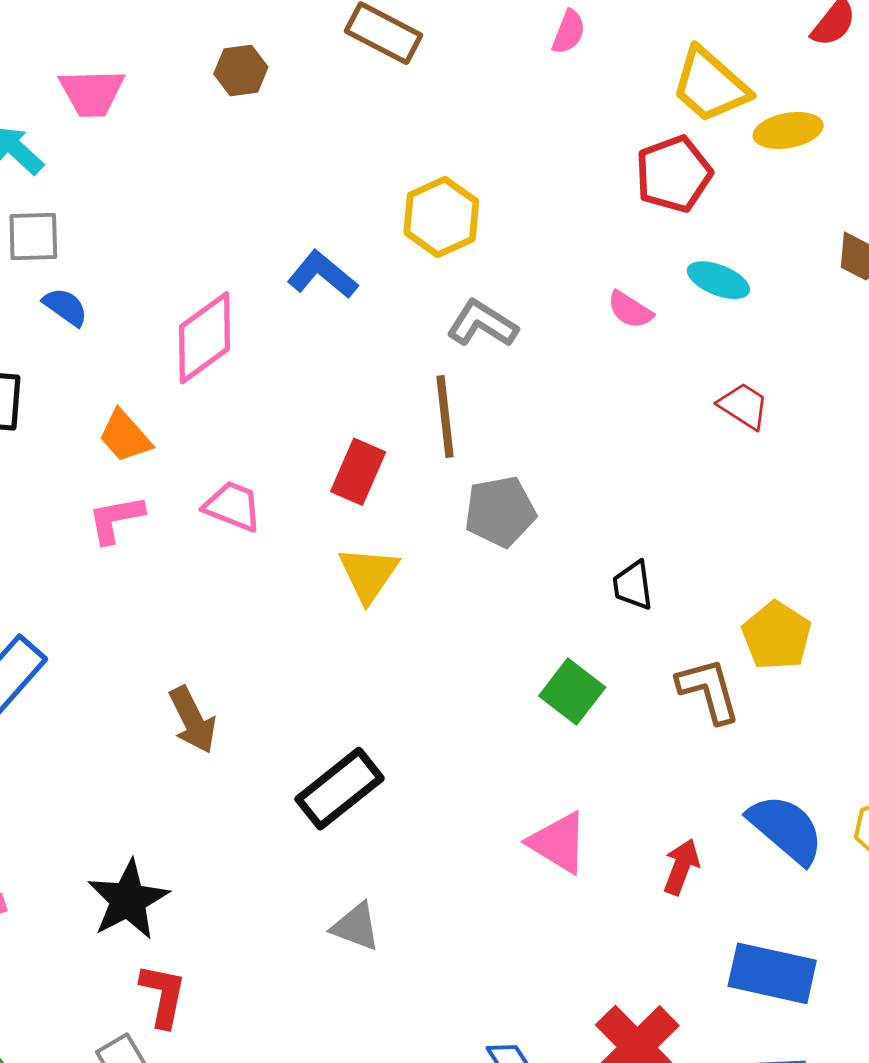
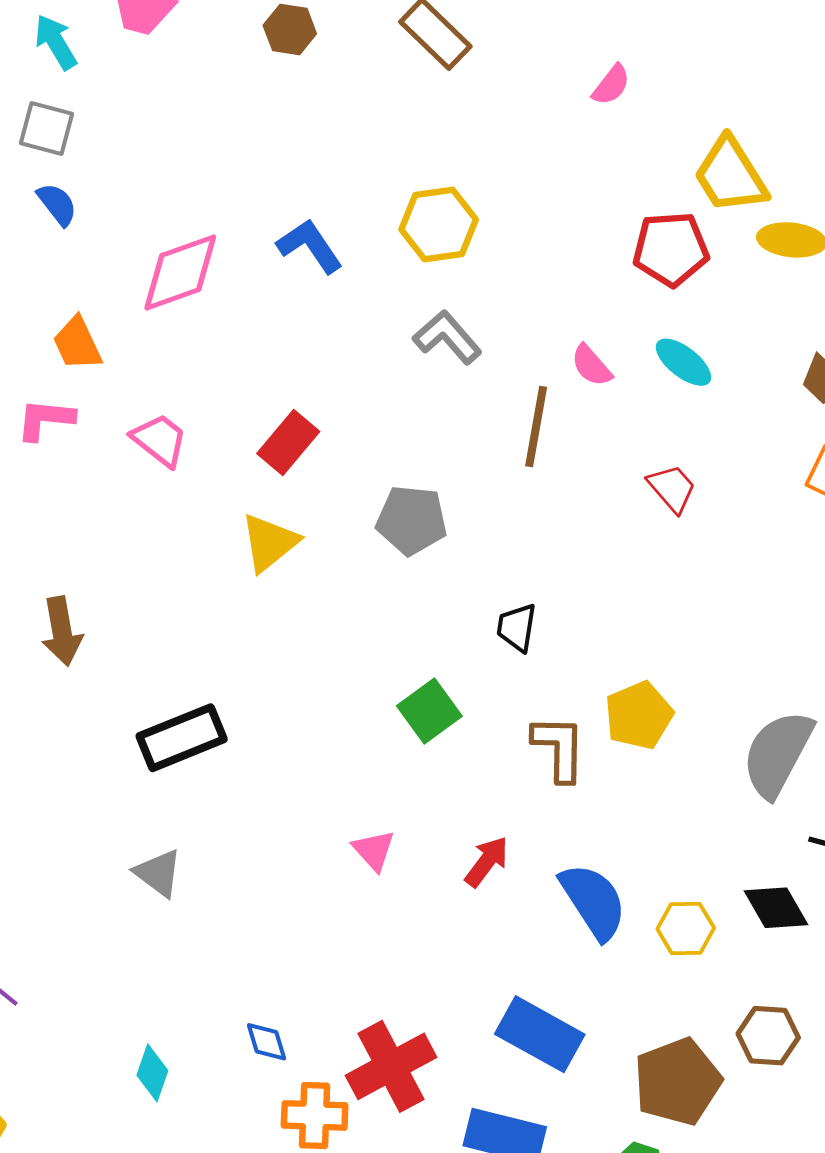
brown line: (445, 417) -> (536, 426), moved
pink triangle: (558, 843) -> (374, 850), size x0.7
red arrow: (681, 867) -> (487, 862), moved

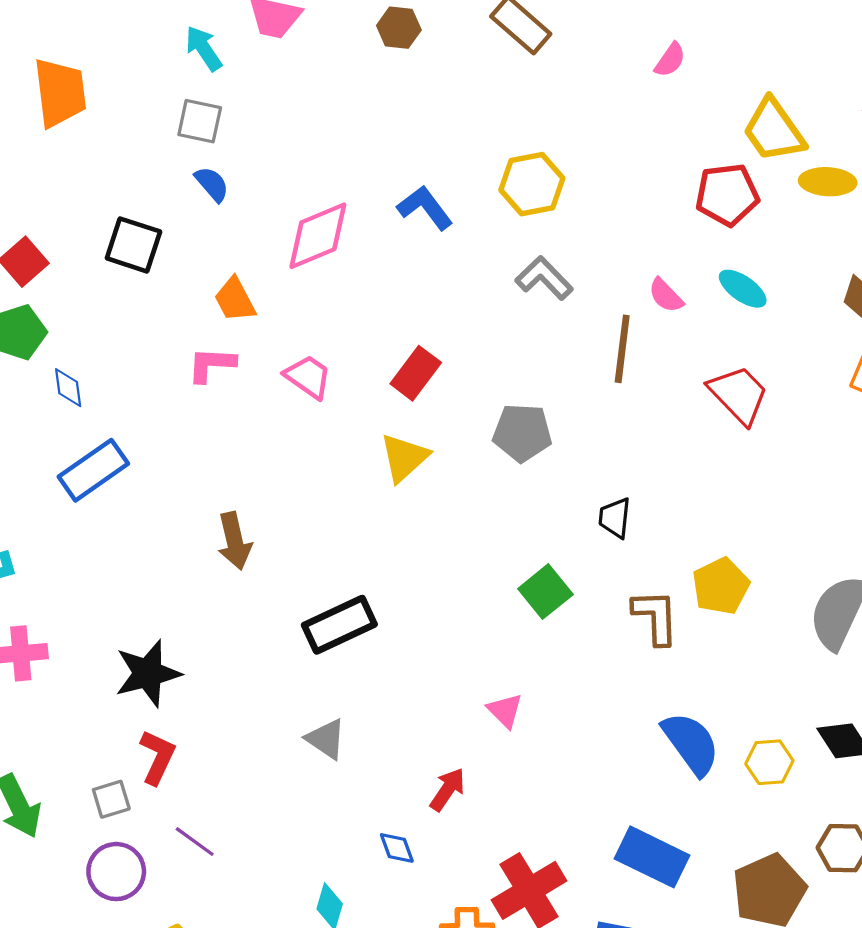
red trapezoid: (672, 488) -> (739, 395), size x1.5
red arrow: (487, 862) -> (447, 790), moved
blue diamond: (267, 1042) -> (397, 848), moved

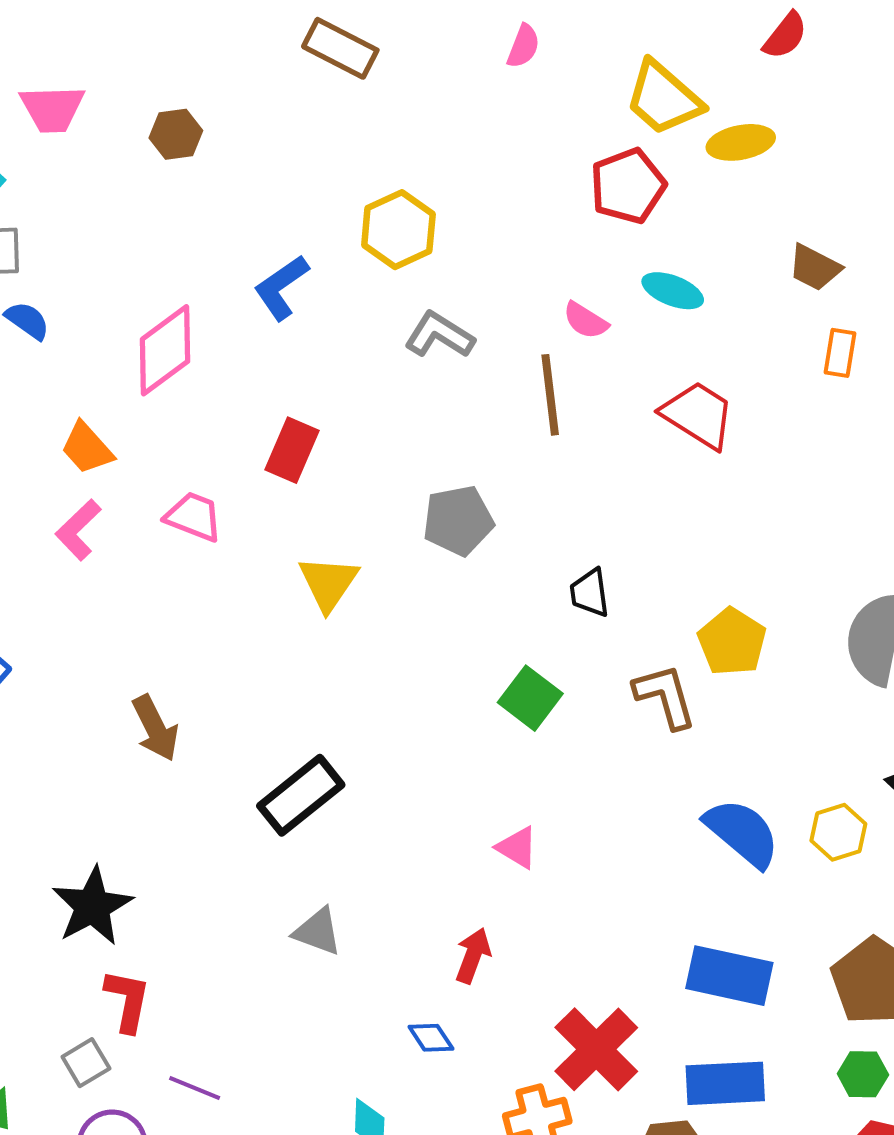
brown hexagon: (399, 28) -> (176, 134), moved
blue L-shape: (425, 208) -> (281, 287), turned -74
pink L-shape: (211, 364) -> (78, 530), turned -33
red rectangle: (416, 373) -> (292, 450), moved

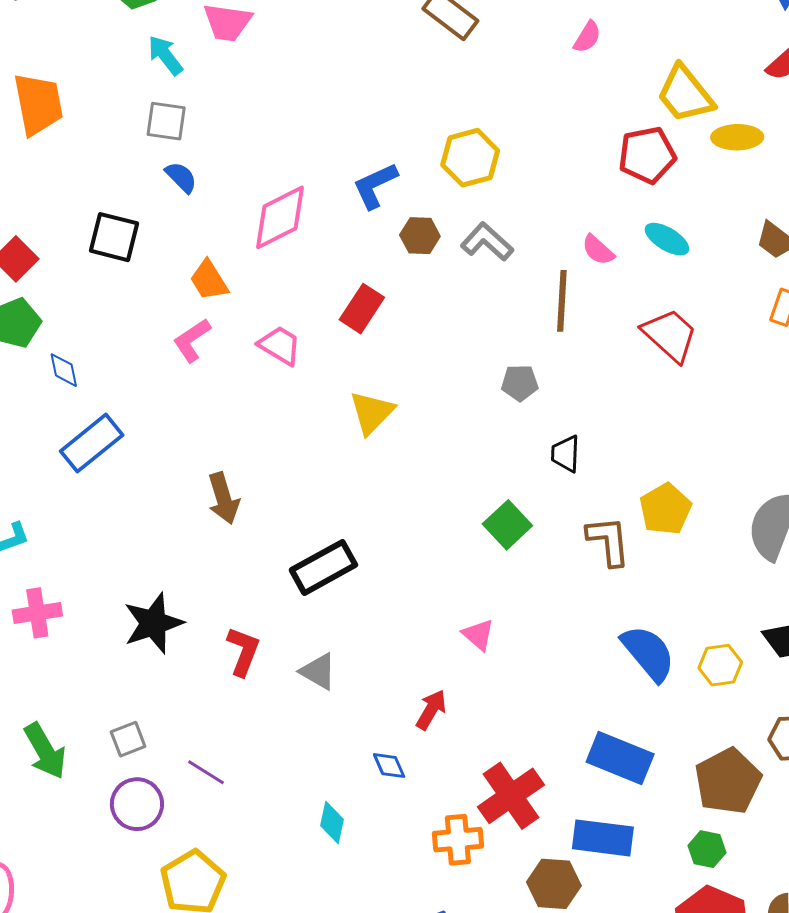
brown hexagon: (176, 134) -> (420, 236), moved
gray pentagon: (458, 520) -> (520, 383), moved, size x0.7
red L-shape: (127, 1001) -> (243, 651), moved

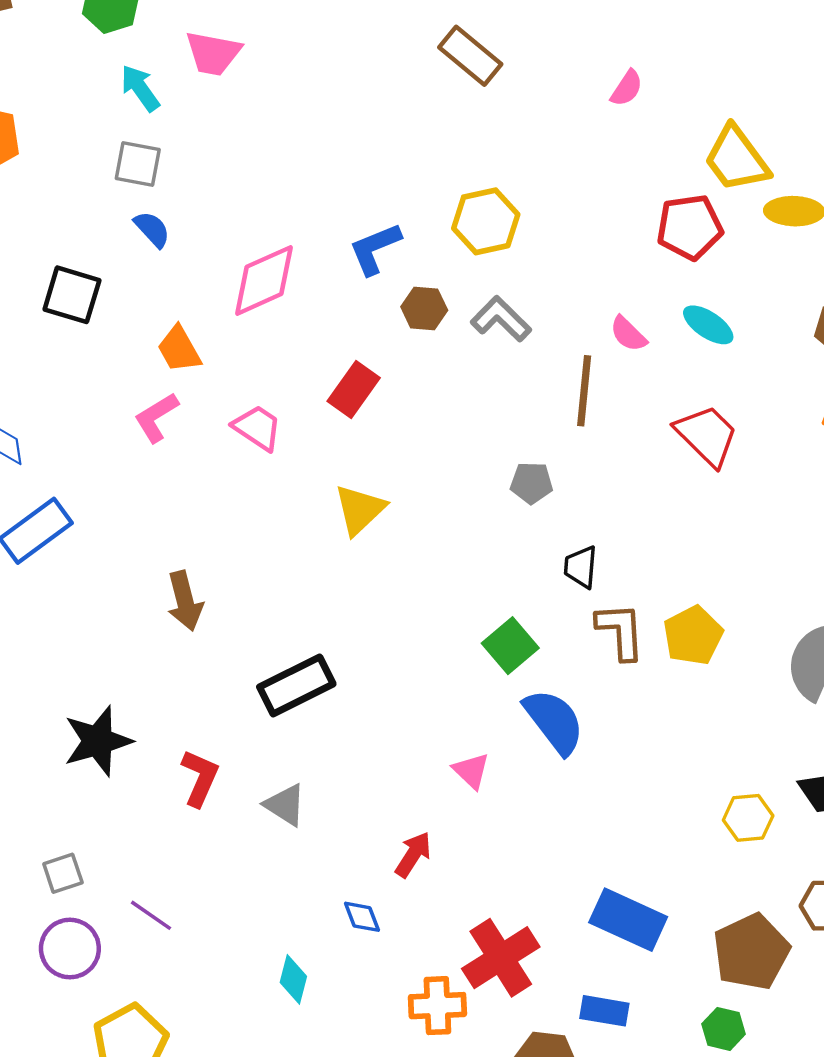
brown L-shape: (608, 541) -> (621, 631), moved
blue semicircle: (648, 653) -> (554, 721), moved
blue rectangle: (603, 838) -> (604, 1011), size x0.7

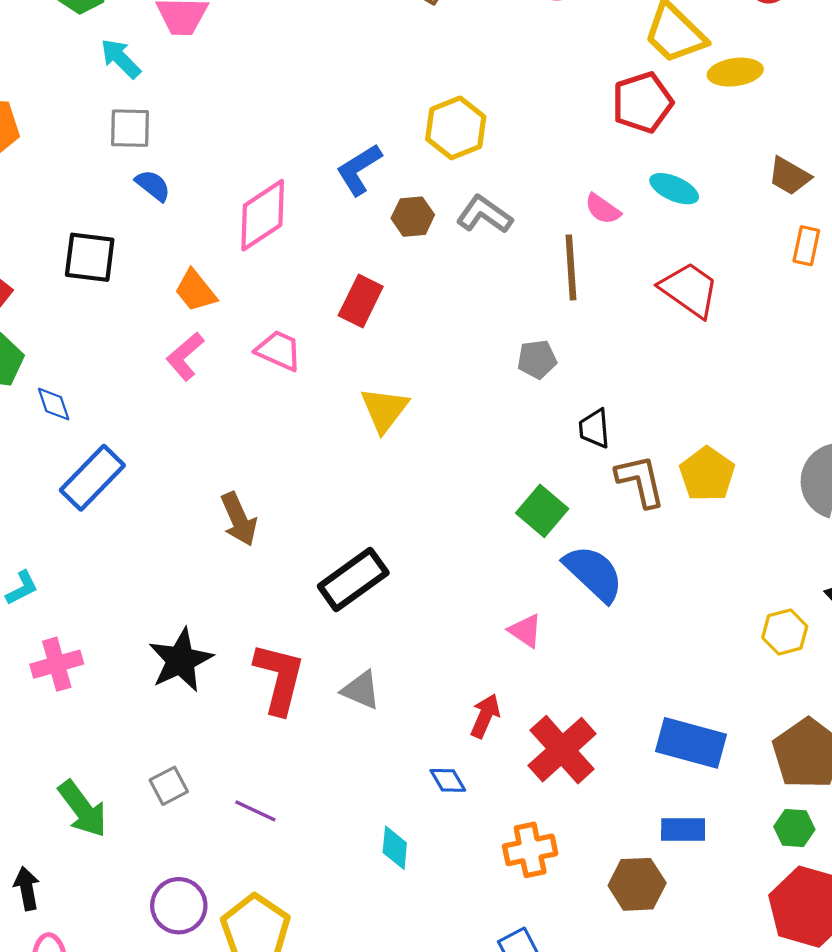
red L-shape: (200, 778) -> (279, 678), size x1.4
purple circle: (70, 949) -> (179, 906), moved
red cross: (501, 958) -> (562, 750), moved

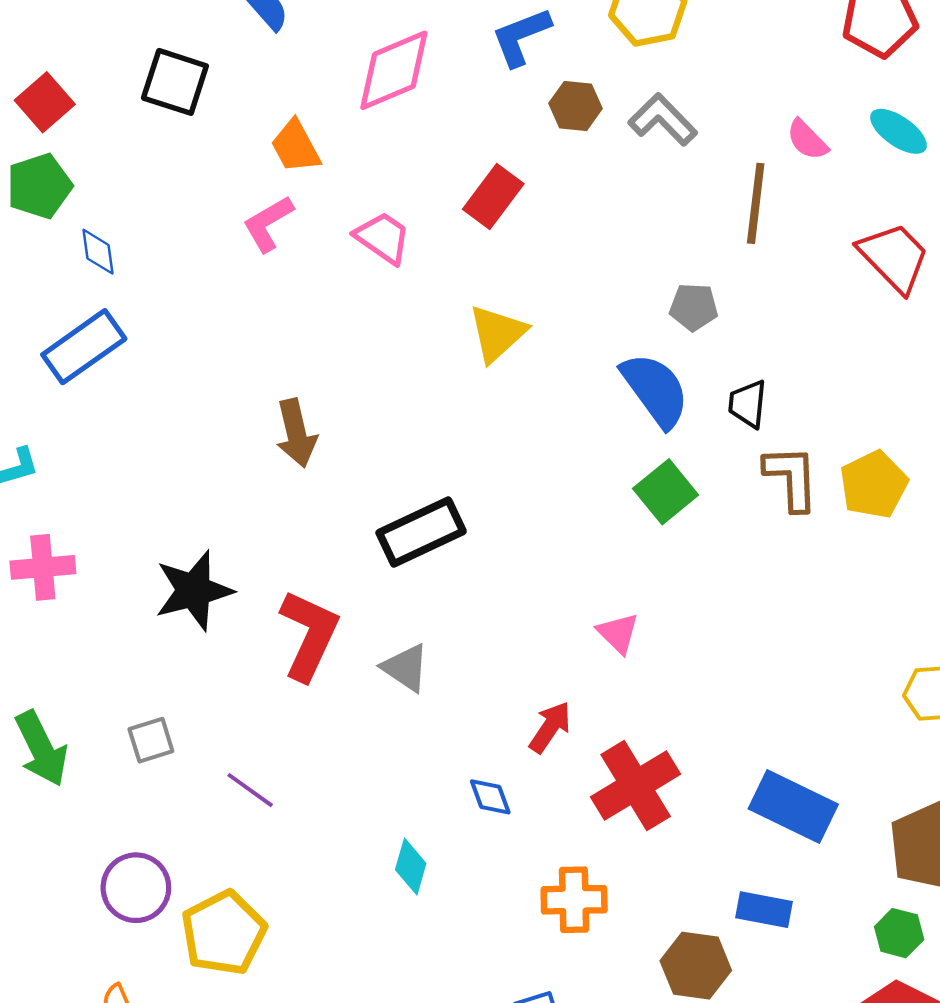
blue rectangle: (92, 478) -> (84, 347), moved
blue semicircle: (594, 573) -> (655, 390), moved

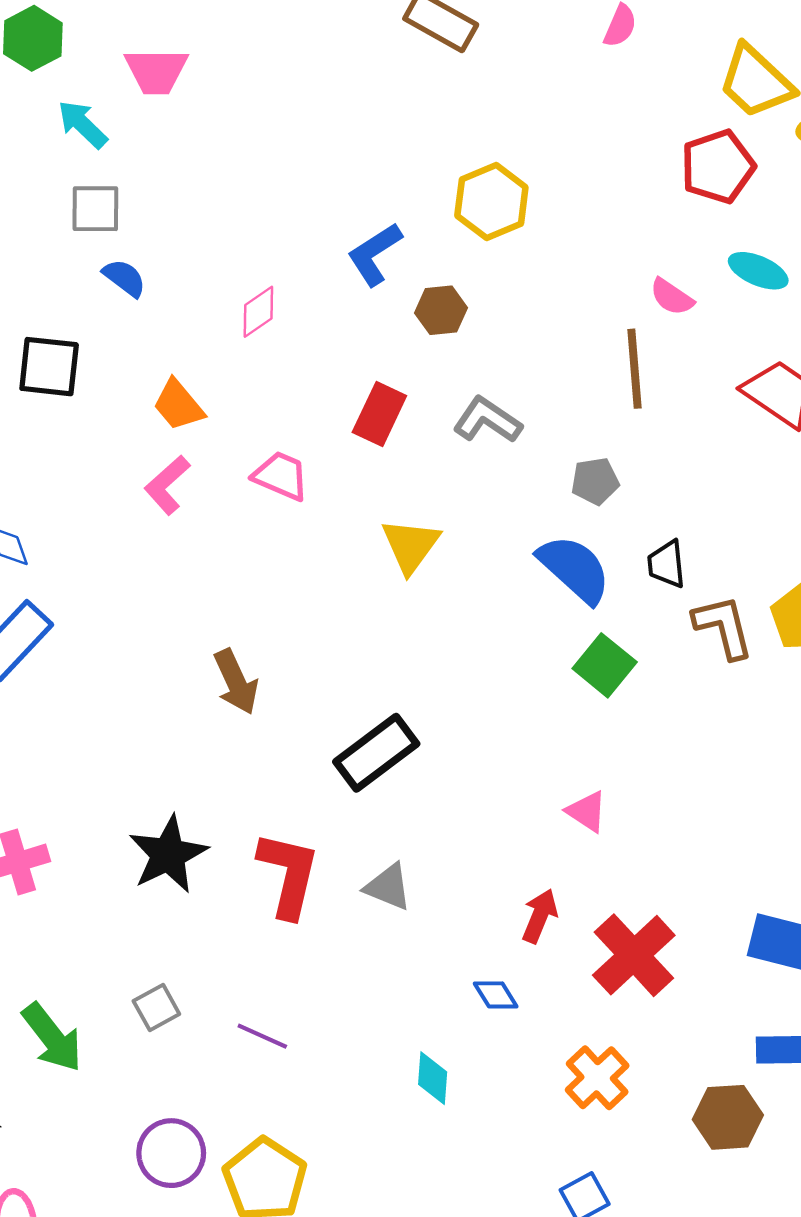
pink diamond: (394, 70) -> (258, 312), size x0.6
gray L-shape: (663, 120) -> (487, 420), moved
orange cross: (574, 900) -> (597, 1078), turned -30

